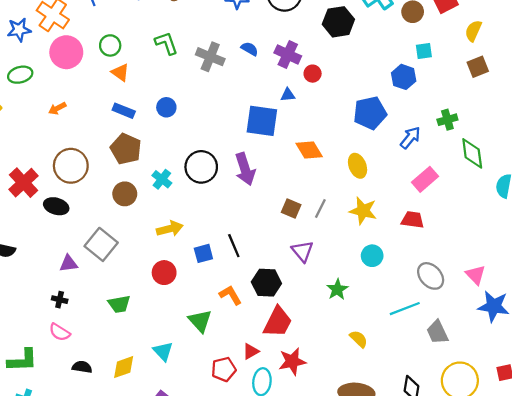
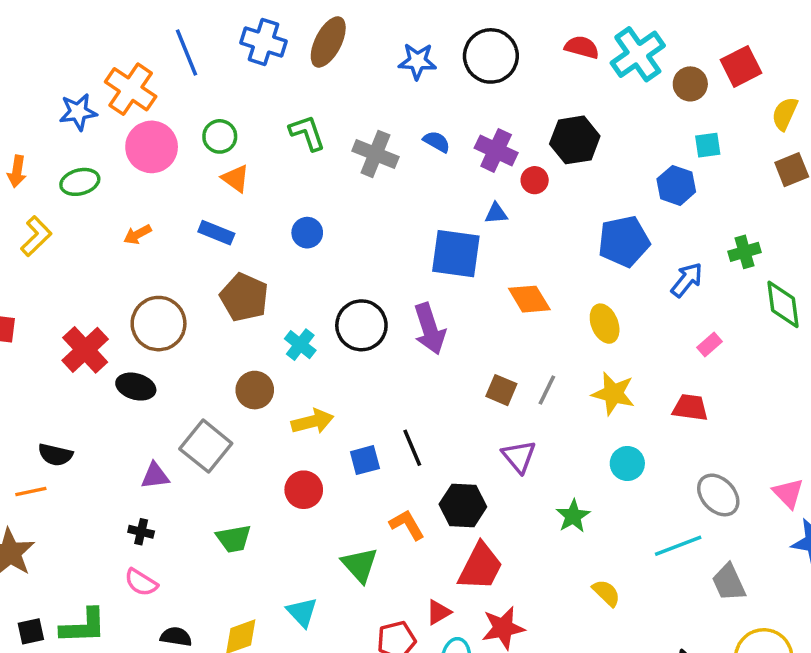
black hexagon: (338, 22) -> (575, 140), moved
blue rectangle: (124, 111) -> (216, 233), moved
pink rectangle: (425, 179) -> (710, 345), size x0.6
brown circle: (125, 194) -> (255, 390), moved

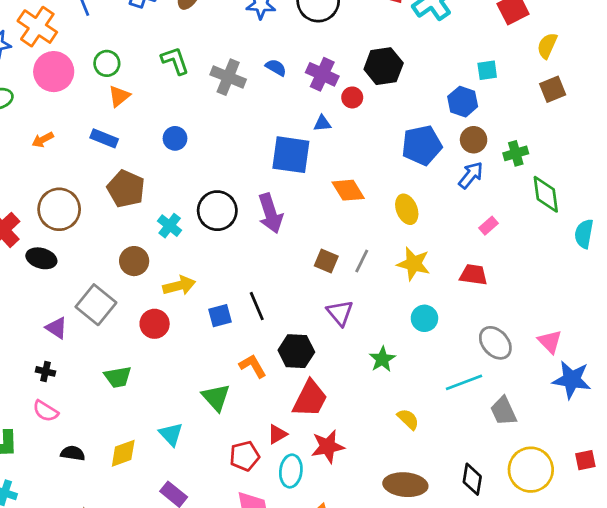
brown circle: (690, 84) -> (474, 140), moved
orange triangle: (236, 178) -> (119, 96), turned 45
purple triangle: (155, 476) -> (56, 328), turned 40
red circle: (304, 490) -> (155, 324), moved

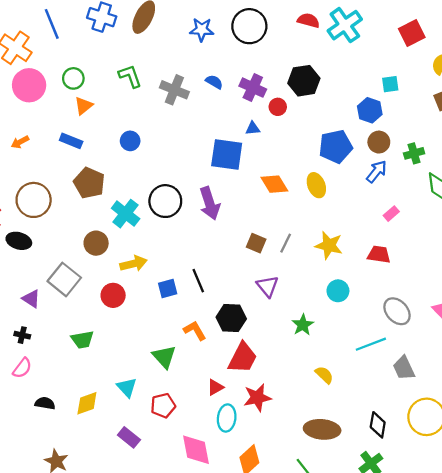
yellow ellipse: (407, 209) -> (316, 185), moved
cyan cross: (170, 226) -> (126, 214), size x1.4
pink semicircle: (46, 411) -> (22, 368), turned -85
red pentagon: (245, 456) -> (163, 406), moved

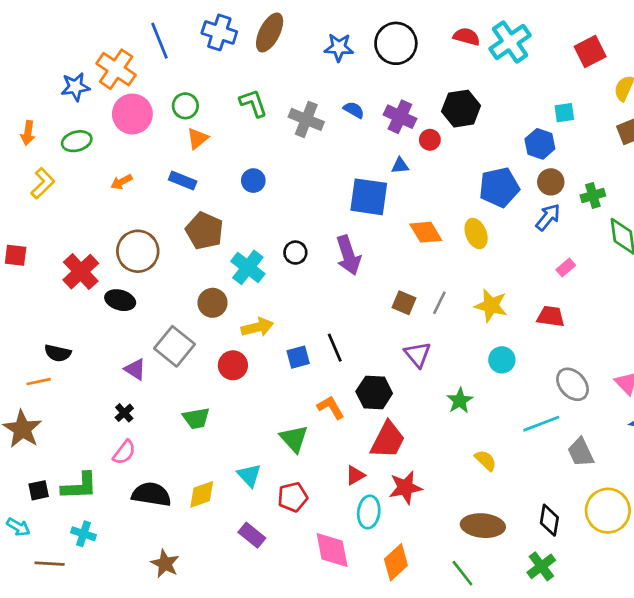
black circle: (165, 201) -> (295, 253), size x0.6
black cross: (22, 335) -> (124, 413), turned 35
black semicircle: (45, 403) -> (151, 494), size x1.6

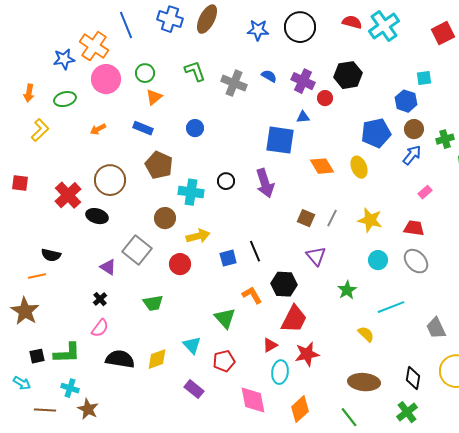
cyan cross: (248, 267) -> (191, 192), turned -30
gray ellipse: (573, 384) -> (416, 261), moved
cyan line: (541, 424) -> (391, 307), moved
brown star: (165, 564) -> (88, 409), moved

